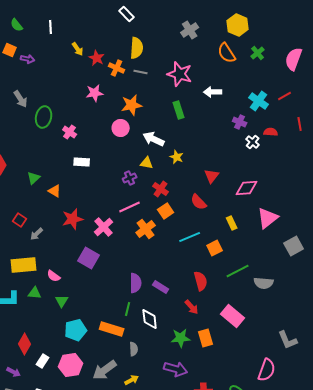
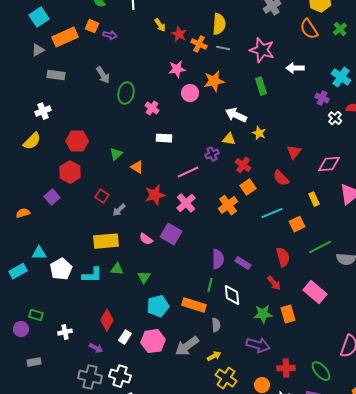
pink circle: (121, 128) -> (190, 93), moved
pink line: (130, 207) -> (188, 172), moved
pink semicircle: (54, 276) -> (146, 239), moved

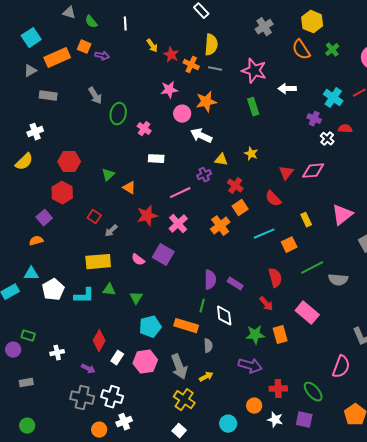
white arrow: (236, 115) -> (201, 136), moved
pink diamond: (329, 164) -> (313, 171), moved
orange semicircle: (23, 213) -> (36, 241), moved
gray arrow: (187, 346) -> (179, 367), turned -75
yellow cross: (226, 378) -> (184, 400), moved

